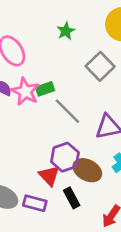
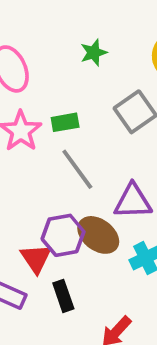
green rectangle: (45, 89) -> (65, 122), moved
brown ellipse: (87, 170) -> (98, 235), moved

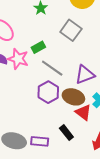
purple hexagon: (63, 235) -> (48, 92), moved
red triangle: (36, 258) -> (83, 112), moved

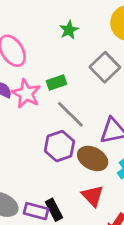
red triangle: (83, 112) -> (93, 196), moved
black rectangle: (66, 133) -> (54, 210), moved

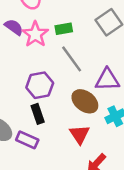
purple hexagon: (59, 146) -> (40, 85), moved
black rectangle: (54, 210) -> (38, 114), moved

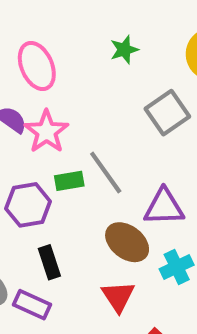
green rectangle: (64, 29) -> (69, 181), moved
purple hexagon: (40, 85) -> (28, 205), moved

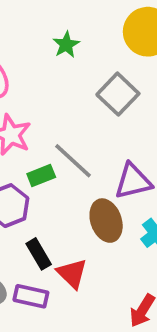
brown ellipse: (127, 242) -> (106, 221), turned 45
red triangle: (118, 296) -> (72, 274), moved

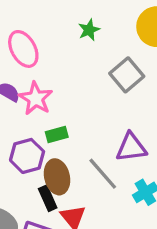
gray line: (73, 161) -> (103, 174), moved
brown ellipse: (106, 221) -> (57, 177), moved

